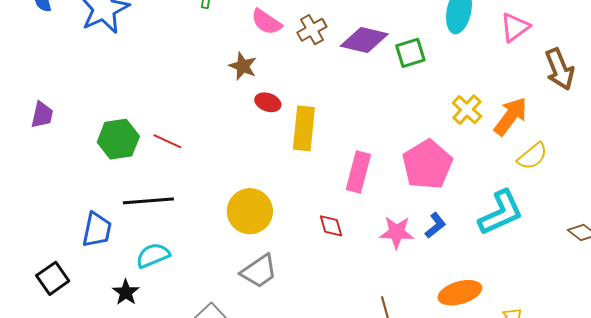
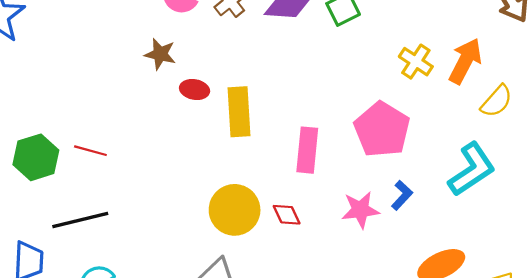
yellow circle: (250, 211) -> (235, 210), moved

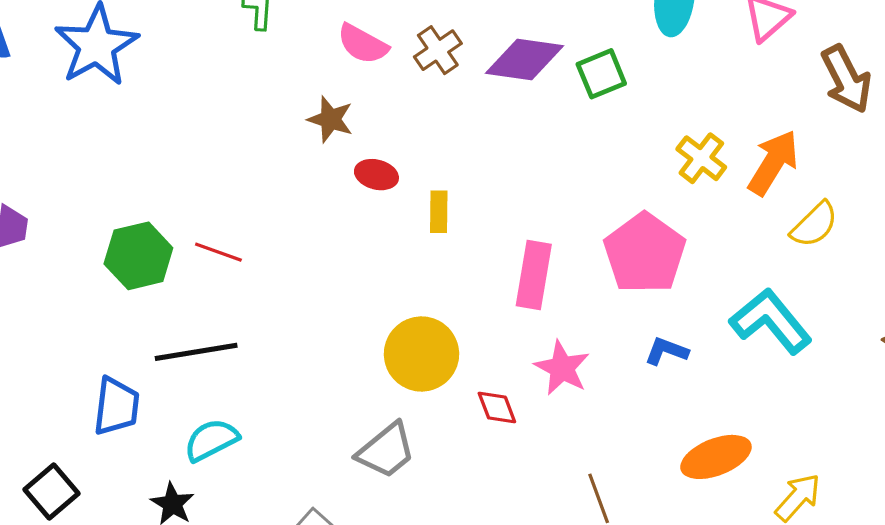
yellow rectangle: (239, 112) -> (439, 212), size x0.6
cyan L-shape: (472, 169) -> (771, 321), turned -100
blue L-shape: (402, 195) -> (666, 351), turned -116
pink star: (360, 210) -> (562, 368), moved, turned 30
red diamond: (287, 215) -> (497, 407), moved

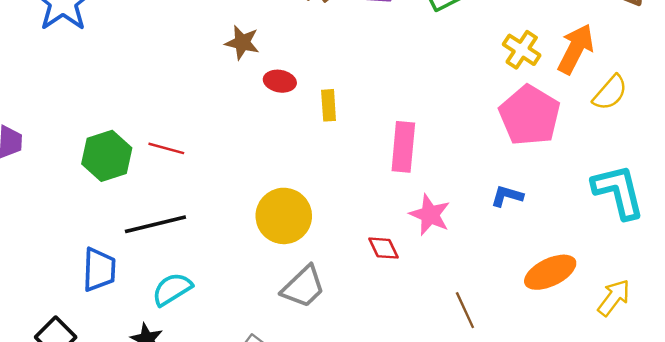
pink pentagon: (645, 253) -> (530, 115), moved
cyan L-shape: (771, 321) -> (618, 192), moved, turned 30
yellow circle: (421, 354) -> (284, 216), moved

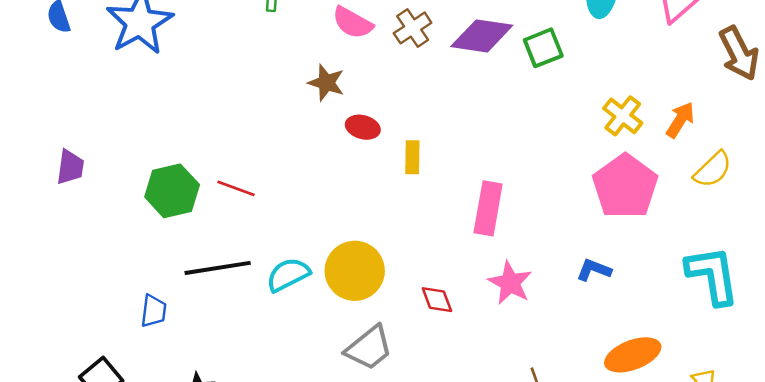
orange arrow: (576, 49) -> (680, 120), size x0.7
red diamond: (384, 248) -> (437, 300), moved
blue trapezoid: (99, 270) -> (154, 311), size x0.7
cyan semicircle: (172, 289) -> (288, 275), moved

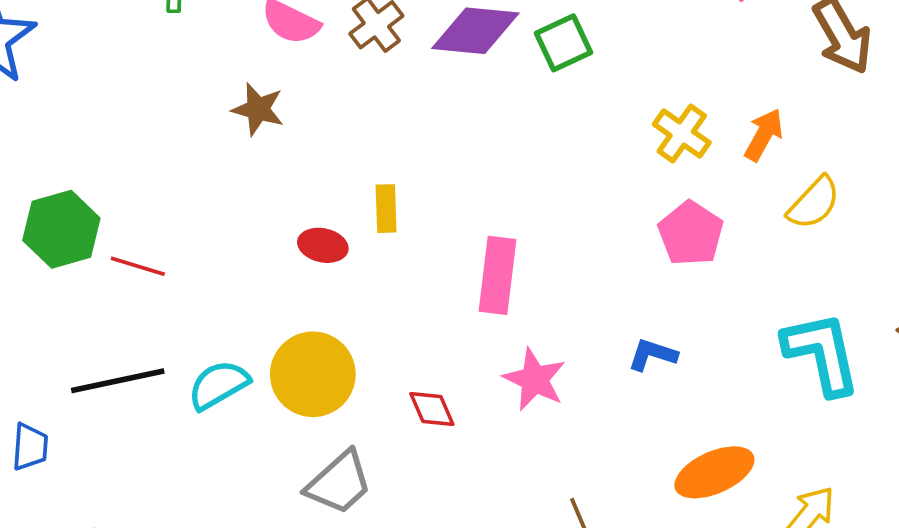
red ellipse: (363, 127) -> (323, 245), moved
pink pentagon: (625, 186) -> (691, 234), size x0.7
green hexagon: (172, 191) -> (61, 229), moved

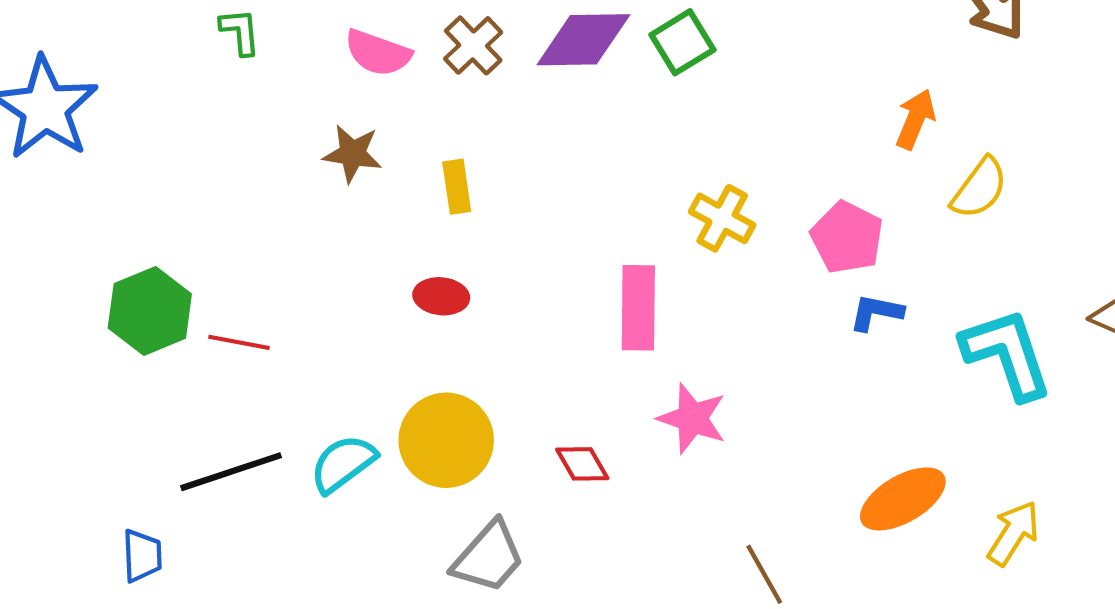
yellow cross: (682, 133) -> (722, 218), moved
yellow rectangle: (386, 209) -> (457, 187), moved
blue L-shape: (652, 355) -> (876, 312), moved

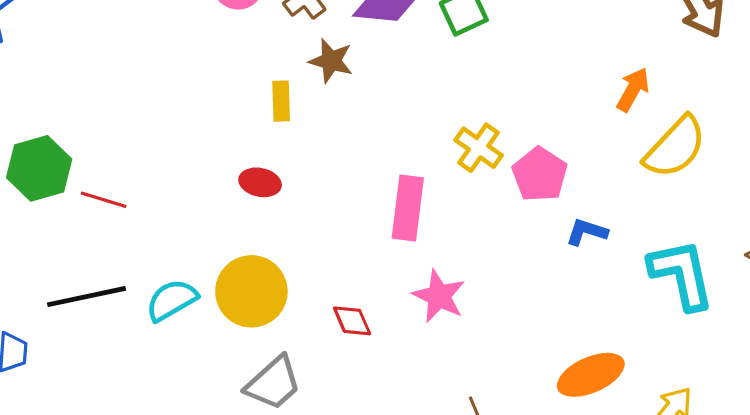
brown star: (353, 154) -> (331, 61), moved
yellow semicircle: (979, 188) -> (675, 147), size x1.4
pink pentagon: (847, 238) -> (540, 174), moved

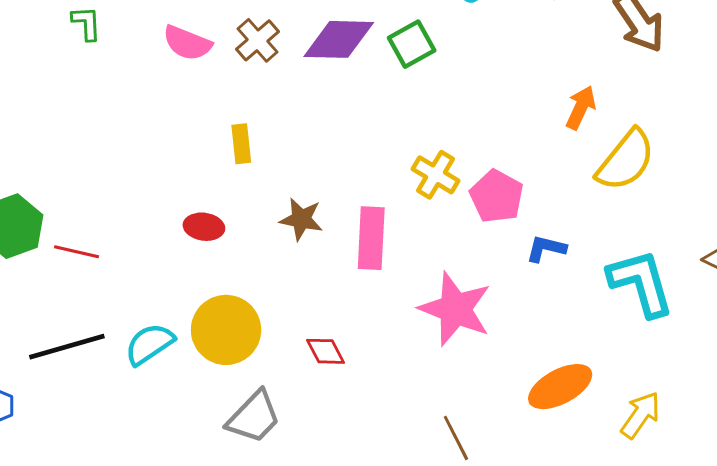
brown star: (331, 61) -> (301, 219), moved
red ellipse: (260, 182) -> (204, 227), moved
pink star: (439, 296) -> (455, 309), moved, size x1.4

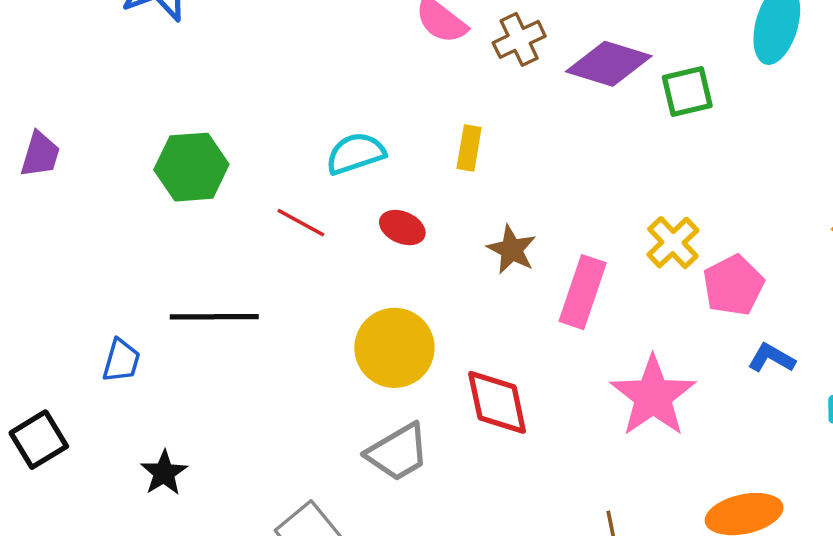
red line: (77, 252) -> (301, 223), moved
cyan semicircle: (149, 344) -> (356, 153), moved
red diamond: (325, 351) -> (497, 402), size x1.6

